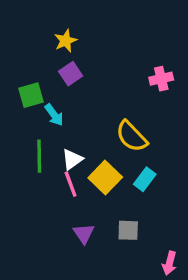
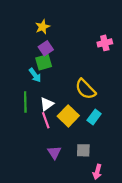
pink cross: (161, 79) -> (105, 43), moved
green square: (31, 95) -> (44, 62), moved
pink arrow: (169, 263) -> (97, 172), moved

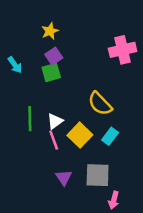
pink cross: (105, 43) -> (123, 50), size x1.5
cyan arrow: (35, 75) -> (15, 65), moved
gray square: (83, 150) -> (98, 175), size x1.5

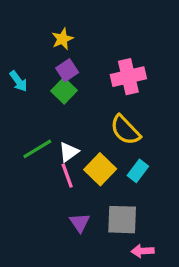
pink cross: (123, 50) -> (128, 77), moved
green square: (51, 72) -> (64, 91), turned -30
green line: (30, 119) -> (37, 149), turned 60
pink arrow: (114, 200) -> (143, 251), turned 72

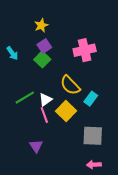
yellow semicircle: (125, 130) -> (70, 85), moved
cyan rectangle: (138, 171) -> (91, 99), moved
gray square: (122, 220) -> (93, 136), moved
purple triangle: (80, 223) -> (36, 146), moved

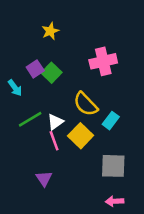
purple square: (44, 46) -> (35, 69), moved
cyan arrow: (12, 53) -> (15, 88), moved

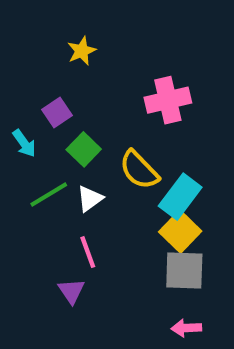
green square: (52, 73) -> (84, 149), moved
cyan rectangle: (111, 121) -> (180, 197), size x1.5
yellow square: (81, 136) -> (180, 232), moved
pink line: (54, 141) -> (88, 252), moved

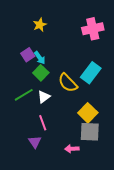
pink cross: (168, 100) -> (93, 29), moved
cyan arrow: (24, 143) -> (40, 58), moved
cyan rectangle: (180, 197) -> (91, 73), moved
pink arrow: (186, 328) -> (72, 149), moved

